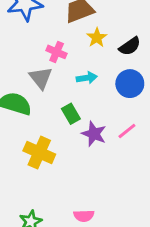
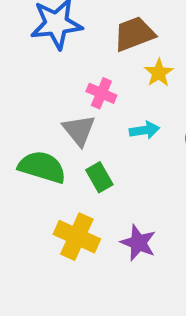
green rectangle: (71, 114) -> (99, 177), moved
purple star: (94, 134) -> (138, 243), moved

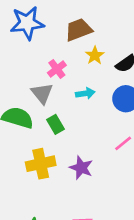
pink cross: (101, 93) -> (57, 69), turned 30
yellow cross: (77, 237) -> (41, 164), turned -36

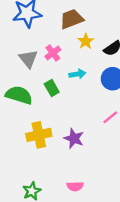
gray triangle: (42, 93) -> (28, 59), moved
green rectangle: (56, 124) -> (52, 88), moved

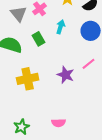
cyan arrow: (77, 74) -> (61, 27), turned -64
purple star: (74, 138) -> (66, 75), moved

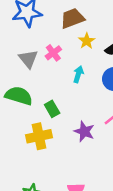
green rectangle: (39, 39) -> (52, 109), moved

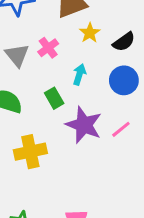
green rectangle: (52, 109) -> (54, 98), moved
purple star: (84, 131) -> (84, 125), moved, size x1.4

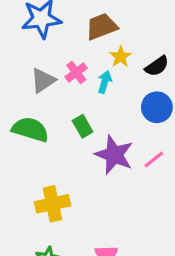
gray triangle: (17, 55) -> (43, 80), turned 35
cyan arrow: (79, 74) -> (105, 82), moved
yellow cross: (30, 152) -> (52, 204), moved

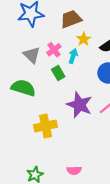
gray triangle: (43, 80) -> (32, 55), turned -42
green rectangle: (83, 126) -> (58, 73), moved
yellow cross: (52, 204) -> (46, 126), moved

